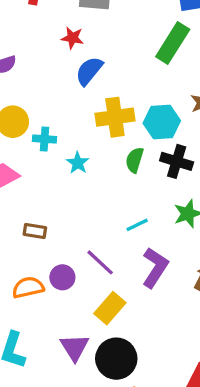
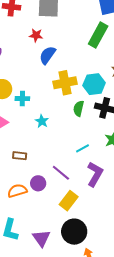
cyan star: (78, 163) -> (42, 121), moved
purple triangle: (75, 347) -> (41, 238), moved

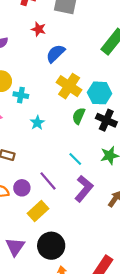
red star: (36, 35) -> (39, 29), moved
yellow cross: (65, 83) -> (69, 86), turned 35
cyan line: (82, 148) -> (75, 159), turned 64
yellow rectangle: (69, 201) -> (38, 211), moved

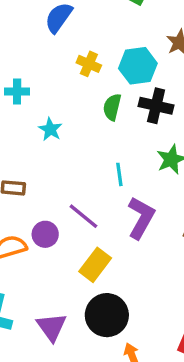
yellow cross: (69, 86) -> (89, 64), size x0.6
cyan line: (75, 159) -> (119, 174), turned 48
yellow rectangle: (38, 211) -> (95, 265), moved

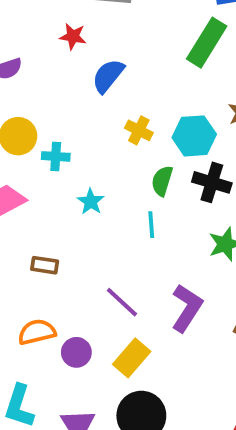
cyan line: (119, 174) -> (151, 225), moved
purple circle: (45, 234) -> (76, 352), moved

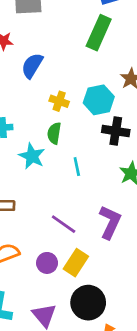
green semicircle: (162, 181) -> (54, 133), moved
cyan star: (91, 202) -> (32, 156), size x1.4
purple circle: (76, 352) -> (47, 263), moved

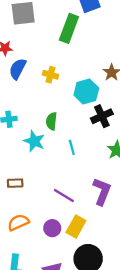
green rectangle: (99, 33) -> (69, 28), moved
blue semicircle: (32, 66) -> (18, 69), moved
yellow cross: (59, 101) -> (50, 75), moved
black cross: (116, 131) -> (102, 116), turned -30

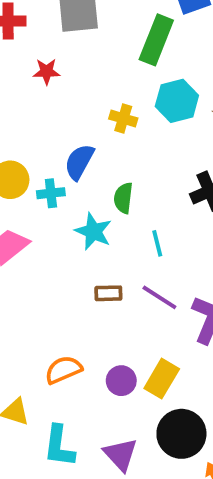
blue semicircle: (18, 69) -> (79, 162), moved
cyan hexagon: (86, 91) -> (177, 101), moved
brown rectangle: (15, 183) -> (108, 293), moved
purple line: (64, 195) -> (159, 297), moved

